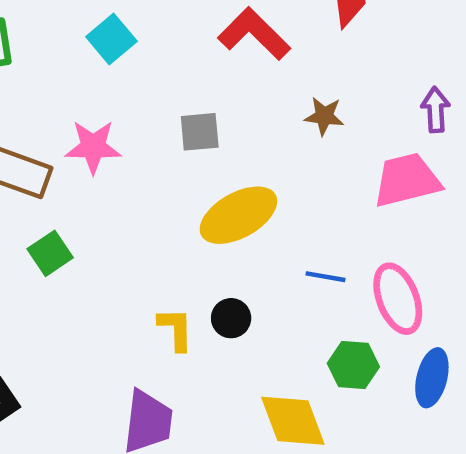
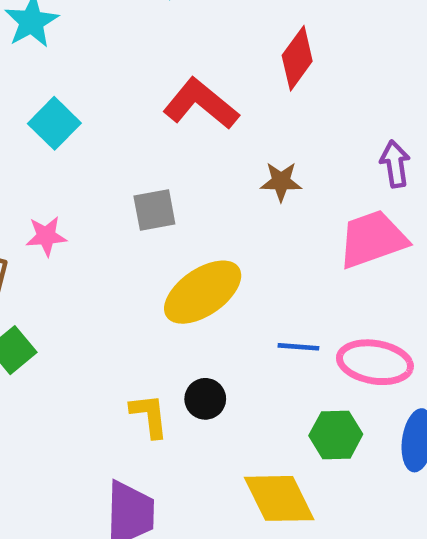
pink star: (93, 147) -> (46, 236), size x0.7
pink ellipse: (398, 299) -> (375, 362), turned -54

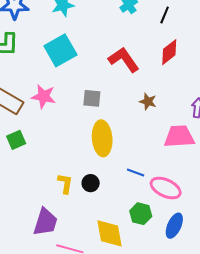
cyan square: (54, 123) -> (60, 50), size x1.5
pink star: (46, 236) -> (44, 96), size x1.4
yellow ellipse: (203, 292) -> (102, 138), turned -76

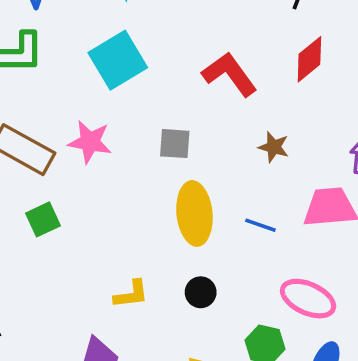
blue line: (136, 172) -> (260, 225), moved
yellow L-shape: (65, 183) -> (131, 294), turned 75
black circle: (91, 183) -> (201, 292), moved

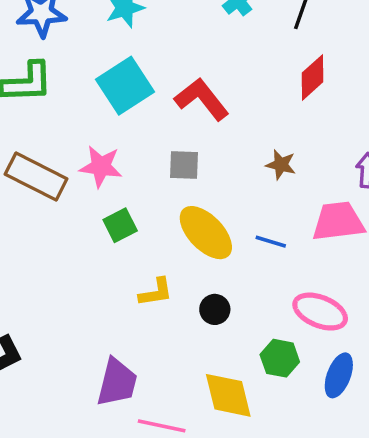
red L-shape: (230, 74) -> (202, 99), moved
yellow ellipse: (194, 213) -> (206, 233), turned -36
green square: (43, 219) -> (120, 225), moved
yellow L-shape: (131, 294) -> (156, 292), moved

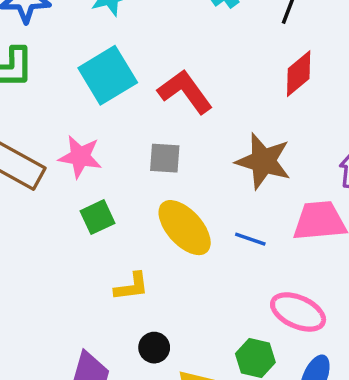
brown star: (281, 165) -> (263, 161), size x1.8
black circle: (215, 309) -> (154, 348), moved

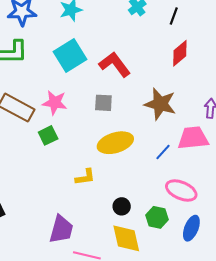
green square: (98, 217) -> (48, 135), moved
yellow ellipse: (185, 228) -> (115, 143), turned -64
blue line: (250, 239) -> (163, 152), moved, turned -66
black circle: (154, 348) -> (122, 206), moved

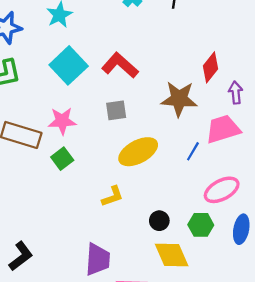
red diamond: (180, 53) -> (210, 67), moved
pink ellipse: (181, 191) -> (222, 190), turned -40

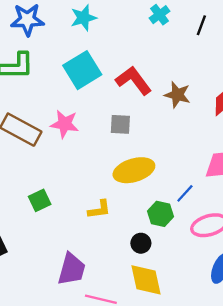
brown star: (179, 99) -> (177, 95), moved, size x0.7
blue line: (193, 151) -> (185, 193), moved
green square: (62, 159) -> (40, 200), moved
green hexagon: (201, 225) -> (160, 214), moved

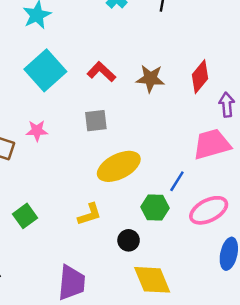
red L-shape: (134, 80) -> (101, 72), size x0.7
pink star: (65, 124) -> (37, 131), size x0.7
black circle: (141, 243) -> (129, 240), moved

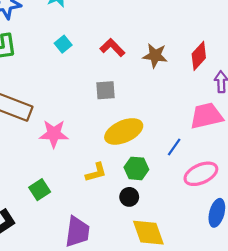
cyan square: (45, 70) -> (63, 44), size x0.5
pink star: (37, 131) -> (54, 134), moved, size x1.5
green hexagon: (155, 208) -> (136, 168), moved
green square: (25, 216) -> (40, 190), moved

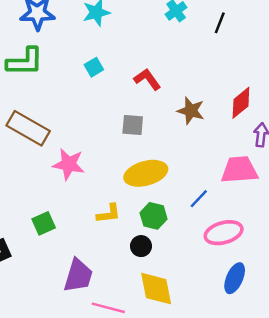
brown star: (155, 56) -> (191, 111), moved

